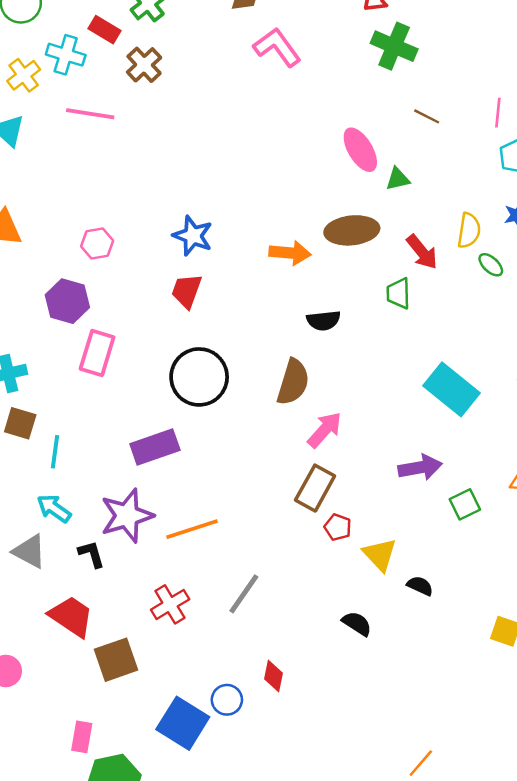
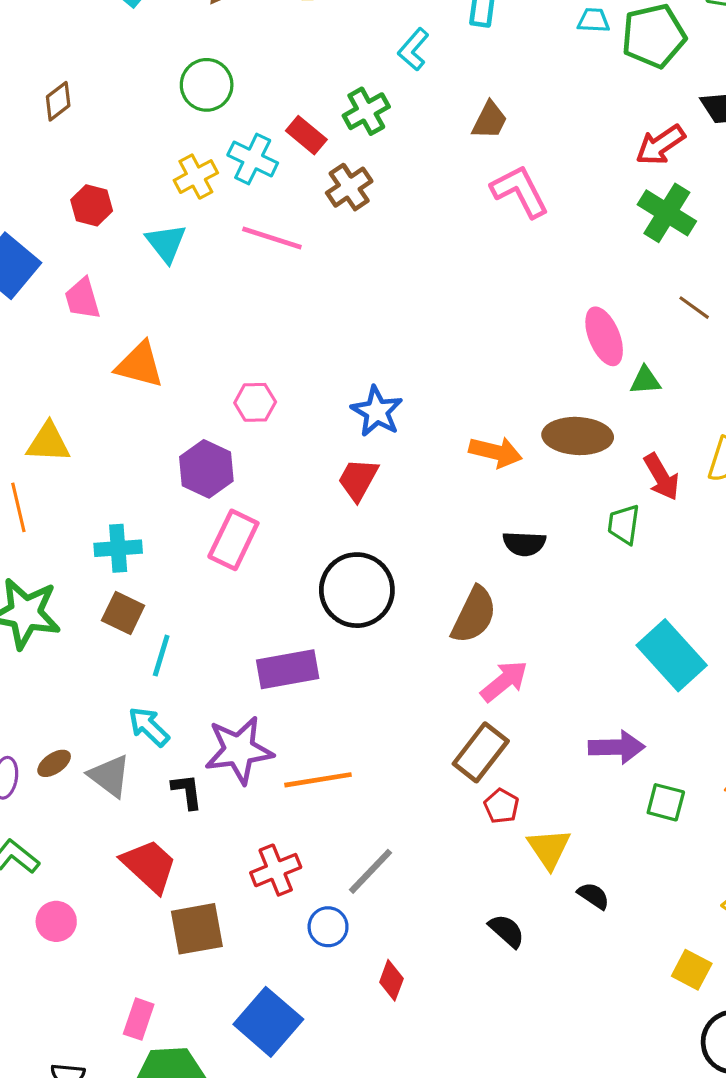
green square: (465, 504) -> (666, 802), turned 32
blue circle: (227, 700) -> (328, 927), moved

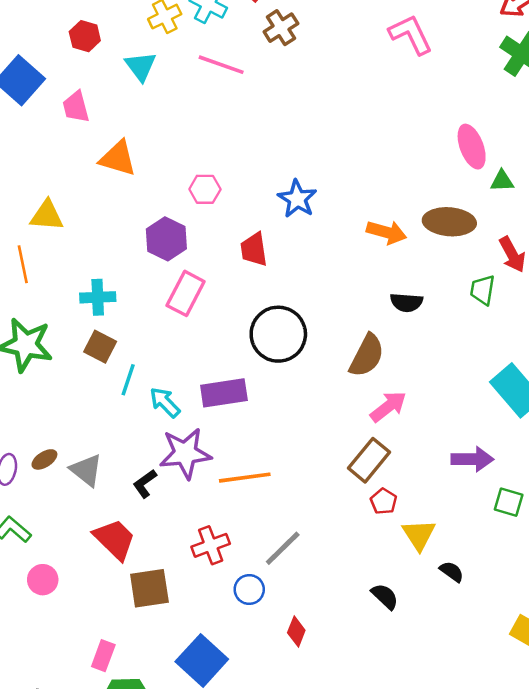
red trapezoid: (358, 479) -> (254, 249), moved, turned -39
cyan arrow: (149, 727) -> (165, 402), moved
black L-shape: (187, 791) -> (145, 484), turned -120

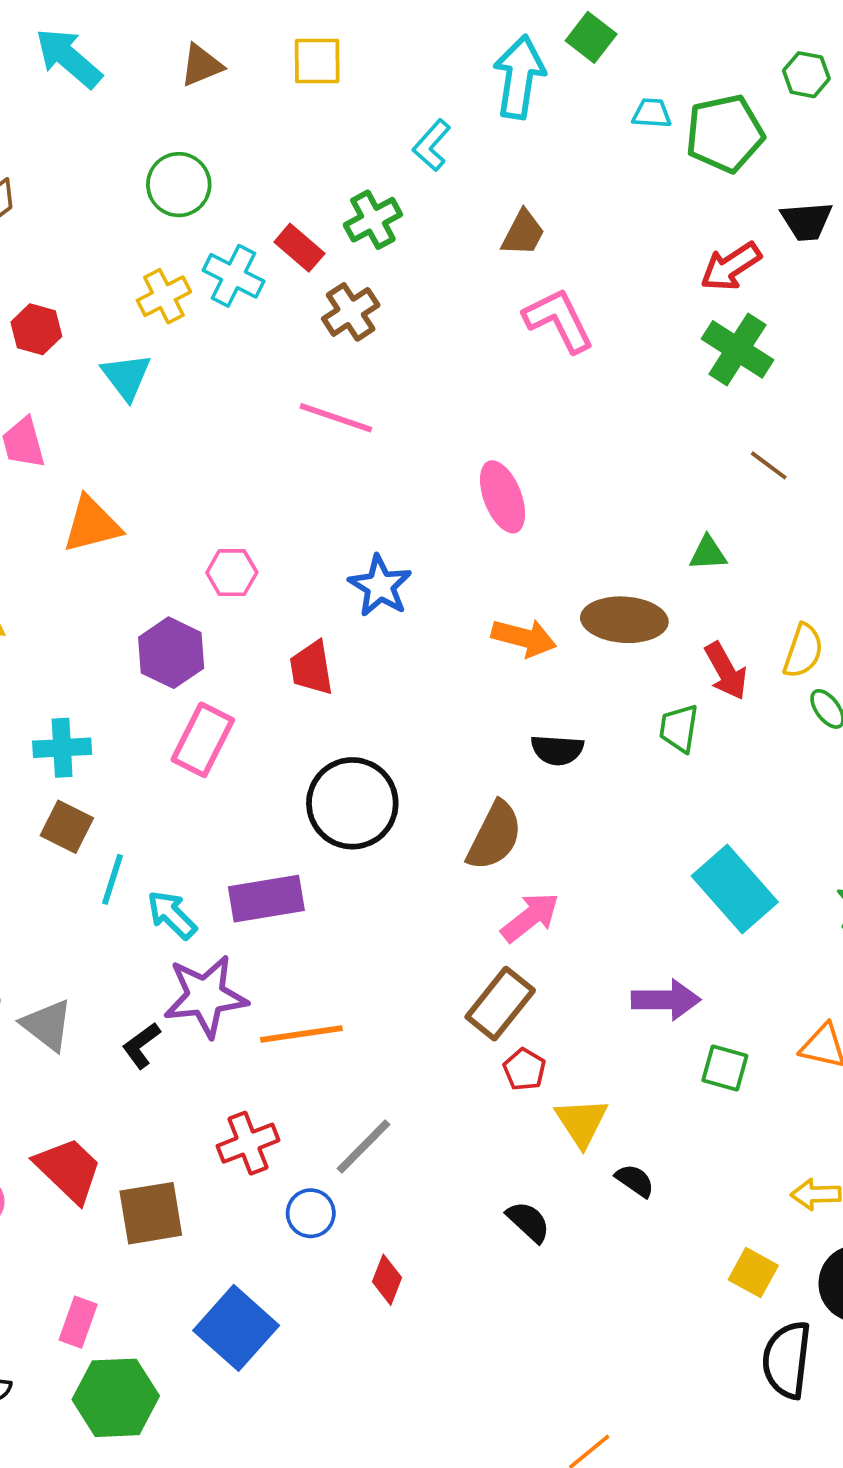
pink line: (221, 65) -> (336, 418), moved
pink ellipse: (472, 147) -> (503, 497), moved
orange triangle: (118, 158) -> (92, 525), turned -30
red trapezoid: (115, 539) -> (68, 1170), moved

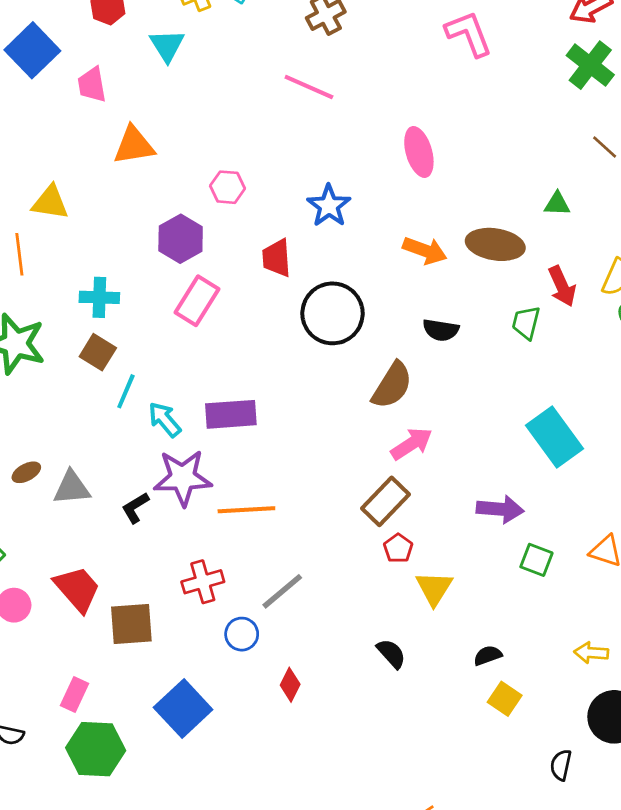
black circle: (352, 803) -> (333, 313), moved
gray triangle: (47, 1025) -> (72, 488), turned -48
black semicircle: (635, 1181) -> (488, 655), moved, turned -60
yellow square: (753, 1273) -> (505, 699), moved
black semicircle: (787, 1360) -> (561, 765), size x0.6

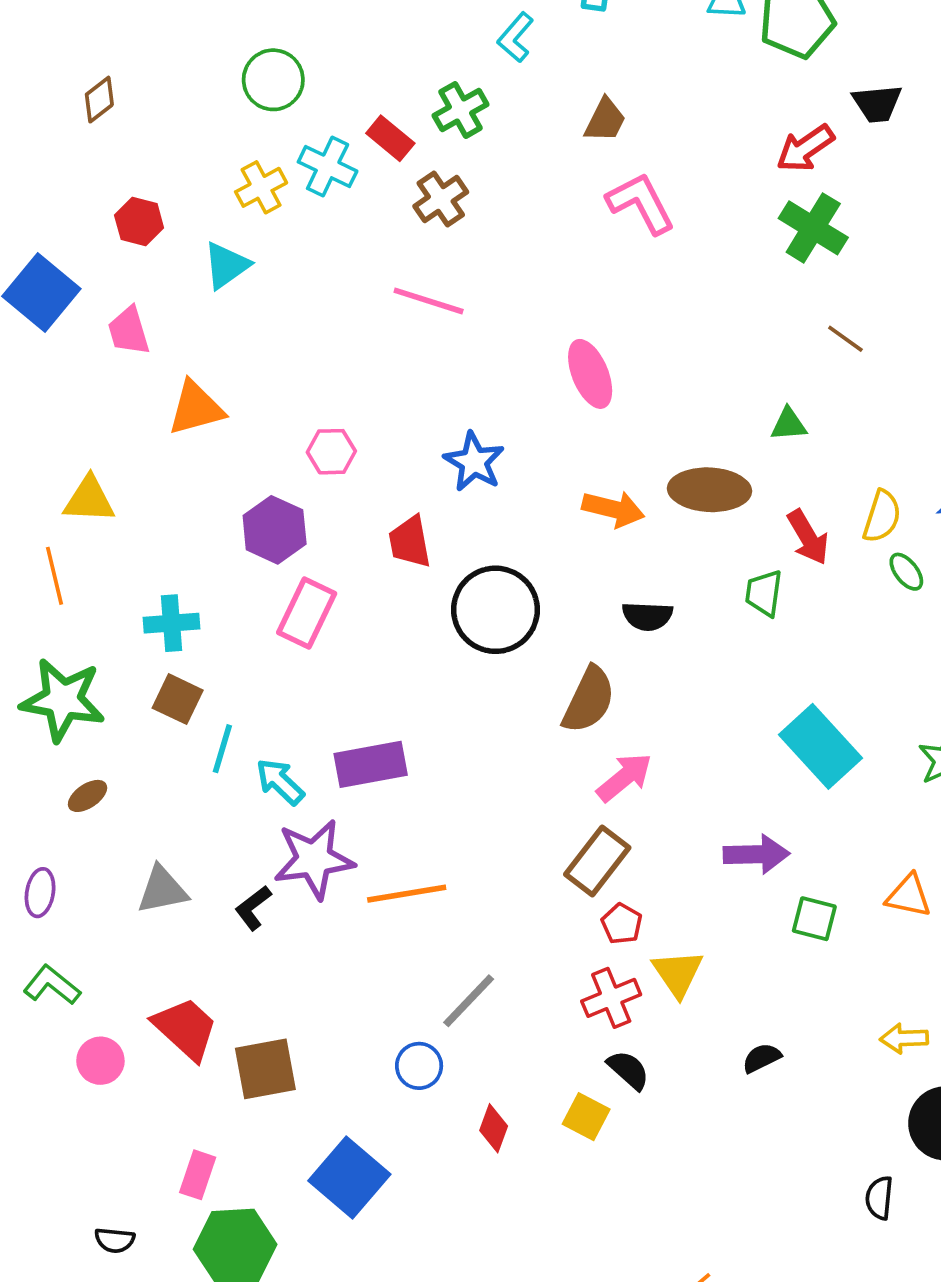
cyan triangle: (167, 45) -> (226, 265), turned 33
brown ellipse: (26, 472) -> (88, 796), moved
red cross: (203, 582) -> (611, 998), moved
yellow square: (505, 699) -> (586, 1117), moved

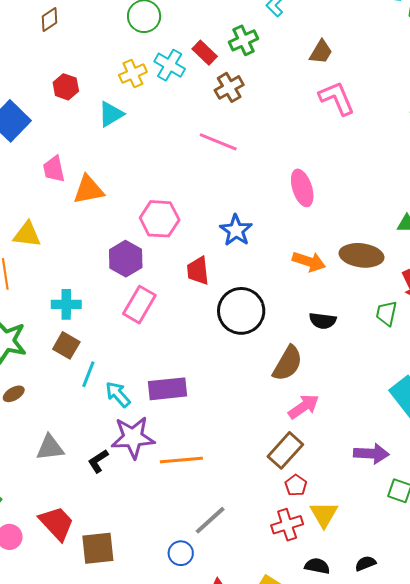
pink trapezoid: (129, 331) -> (54, 169), moved
pink hexagon: (331, 452) -> (160, 219), size x1.5
black semicircle: (628, 1070) -> (317, 566), moved, turned -35

